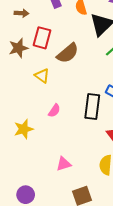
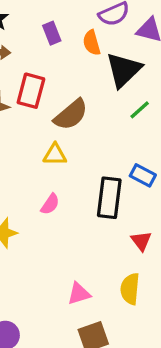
yellow triangle: (42, 76) -> (55, 155), moved, turned -35
pink triangle: (64, 164) -> (79, 294), moved

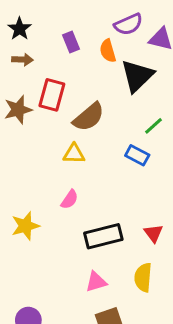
green line: (140, 110) -> (153, 126), moved
blue rectangle: (143, 175) -> (137, 155), moved
black rectangle: (109, 198) -> (103, 236), moved, turned 69

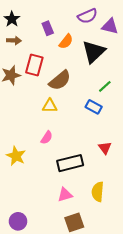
orange semicircle: (108, 51) -> (66, 42), moved, turned -126
yellow star: (25, 226) -> (16, 156), turned -30
red triangle: (153, 233) -> (105, 148), moved

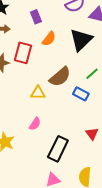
orange semicircle: (66, 42) -> (49, 39), moved
brown semicircle: (60, 80) -> (60, 77), moved
black rectangle: (70, 163) -> (58, 149), turned -50

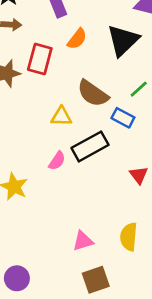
brown semicircle: (60, 77) -> (93, 93), turned 75
black rectangle: (58, 149) -> (90, 146), moved, turned 35

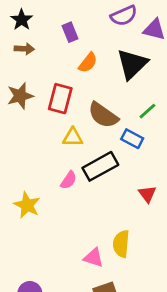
red rectangle: (40, 59) -> (60, 99), moved
yellow semicircle: (129, 237) -> (121, 244), moved
pink triangle: (83, 241) -> (93, 258), turned 35

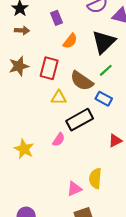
green line: (147, 111) -> (106, 70), moved
pink semicircle: (69, 180) -> (59, 140), moved
red triangle: (147, 194) -> (115, 141), turned 40
pink triangle: (93, 258) -> (74, 189), turned -42

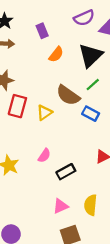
red rectangle: (49, 68) -> (17, 106), moved
yellow triangle: (59, 98) -> (44, 113), turned -35
black rectangle: (80, 120) -> (66, 172), moved, size x0.7
yellow semicircle: (95, 178) -> (91, 205), moved

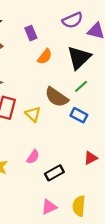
yellow triangle: (44, 113) -> (33, 114), turned -42

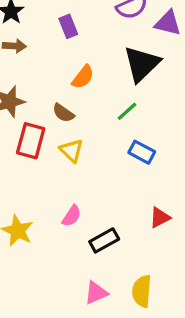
orange semicircle: (45, 57) -> (83, 77), moved
green line: (81, 86) -> (127, 111), moved
brown semicircle: (56, 97) -> (63, 113), moved, size x0.6

